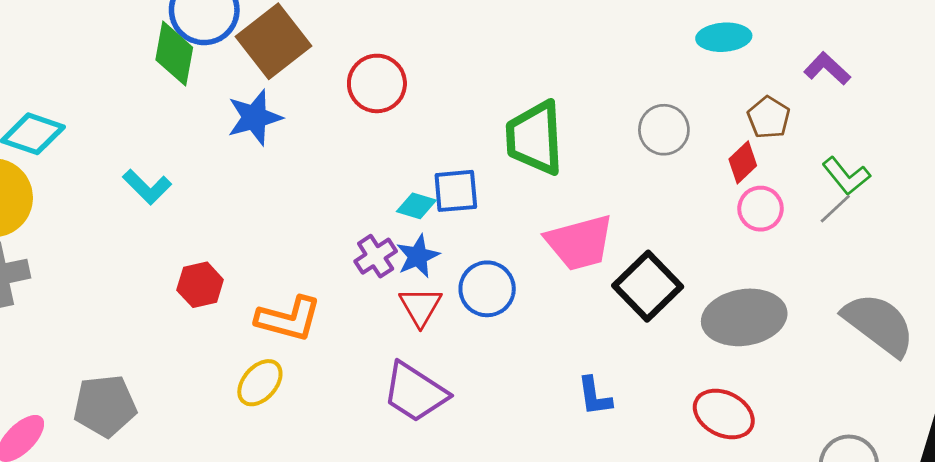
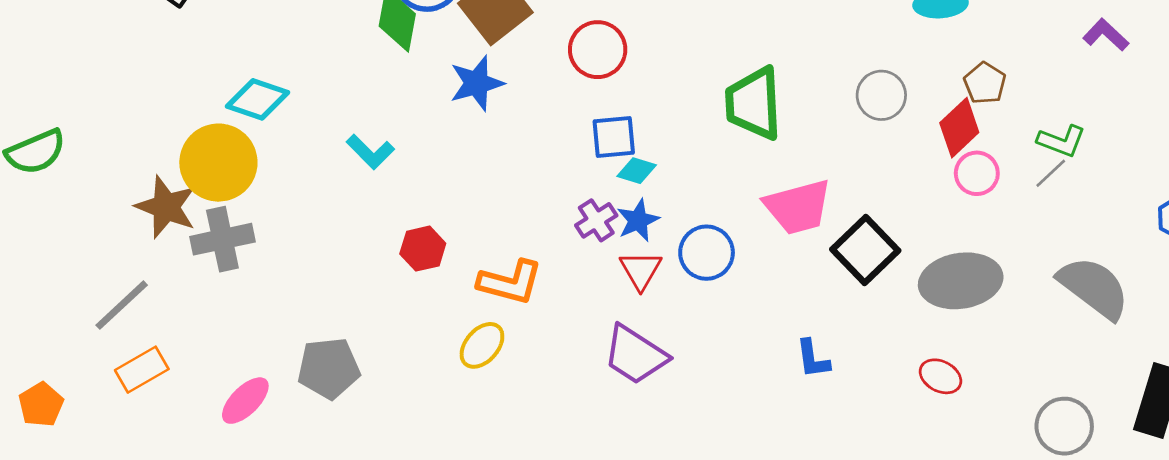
purple L-shape: (827, 69) -> (1106, 35), moved
red diamond: (743, 162) -> (959, 128), size x1.4
green L-shape: (846, 176) -> (1062, 141), turned -30
blue square: (456, 191) -> (614, 137), moved
red ellipse: (724, 414) -> (940, 376), size x0.7

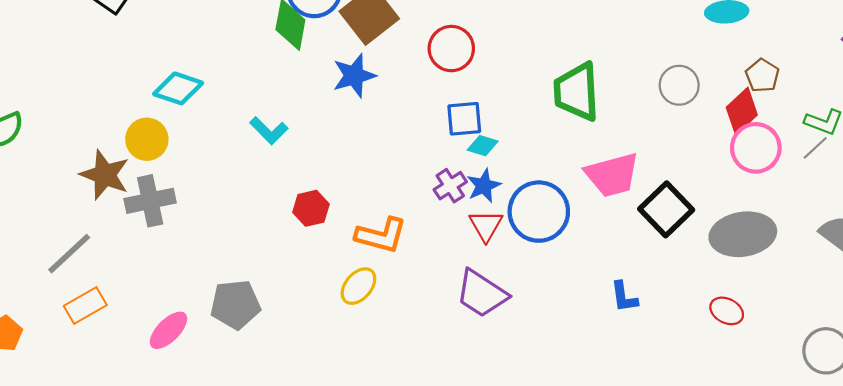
yellow circle: (218, 163) -> (147, 139), size x0.7
pink circle: (977, 173) -> (756, 148), size x1.4
blue circle: (707, 253) -> (539, 212), size x1.4

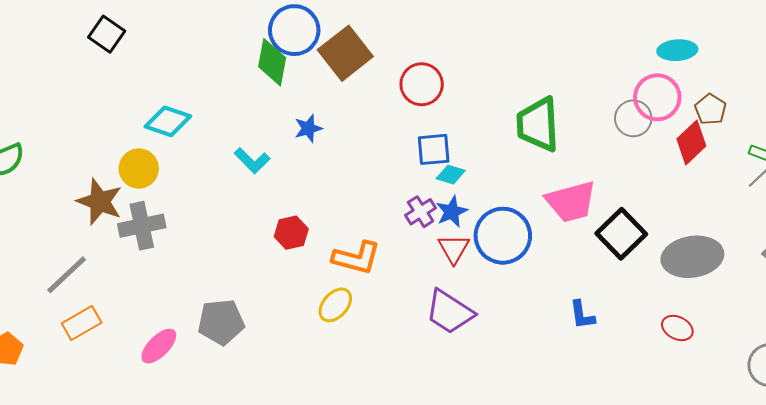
blue star: (354, 76) -> (308, 128), moved, size x0.7
pink circle: (756, 148) -> (657, 97), moved

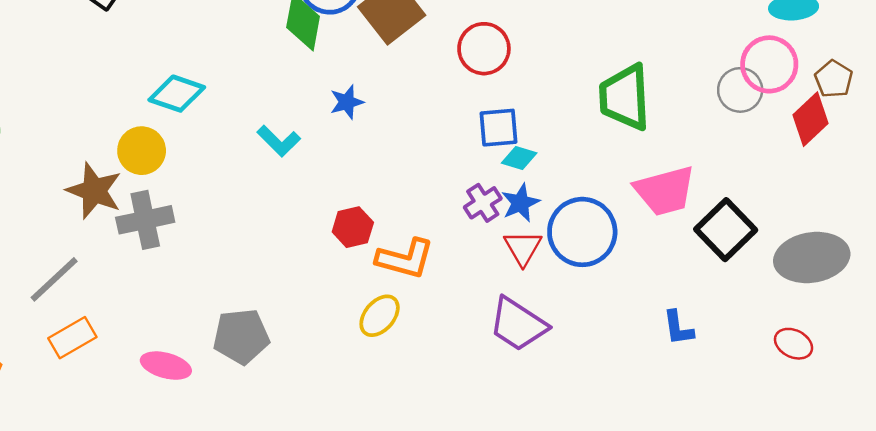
red hexagon: (291, 233) -> (353, 227), moved
pink ellipse: (159, 346) -> (166, 366), turned 60

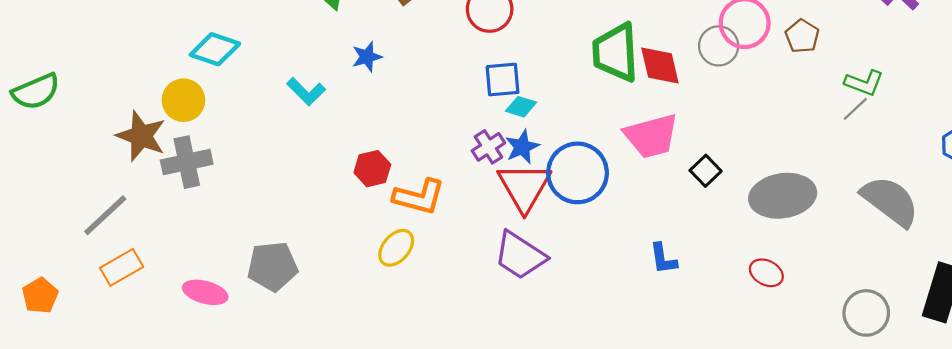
red diamond: (811, 119) -> (660, 65), moved, turned -60
black square: (726, 230) -> (706, 171), size x0.6
red triangle: (523, 248) -> (524, 187), size x1.6

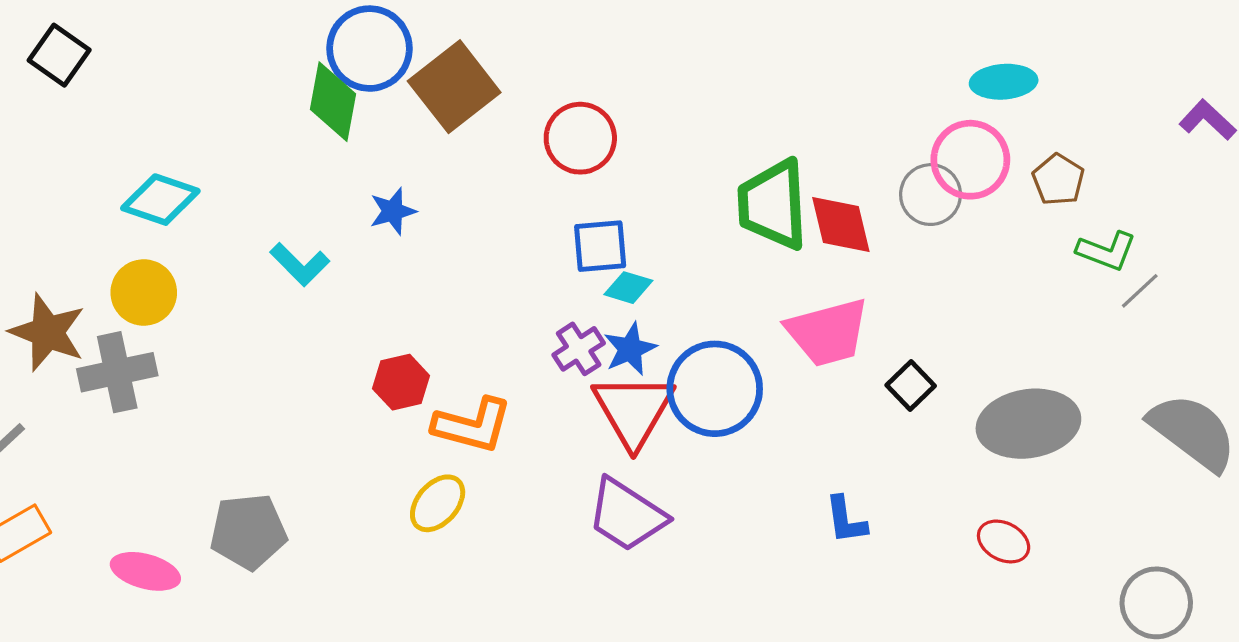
green L-shape: (864, 83) -> (1106, 251), moved
yellow circle: (183, 100) -> (144, 293), moved

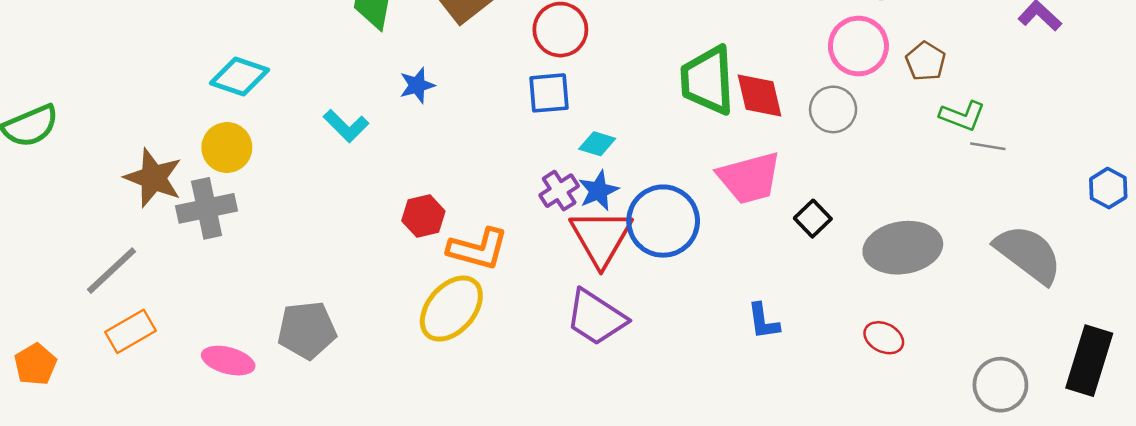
gray circle: (931, 195) -> (833, 109), moved
blue square: (600, 246) -> (549, 93), moved
gray line: (1140, 291) -> (988, 146), turned 52
yellow ellipse: (438, 503) -> (451, 309), size x1.5

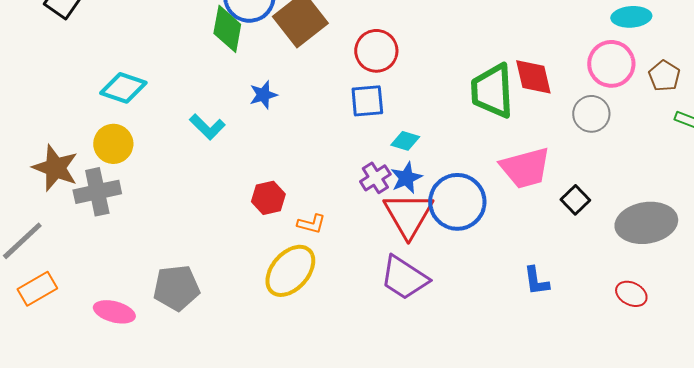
red diamond: (759, 96) -> (533, 77), moved
orange L-shape: (478, 249) -> (311, 224), size x0.6

